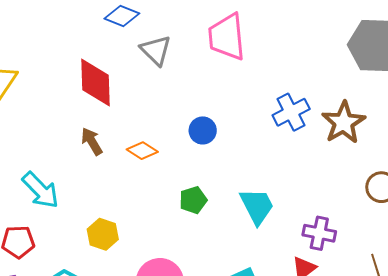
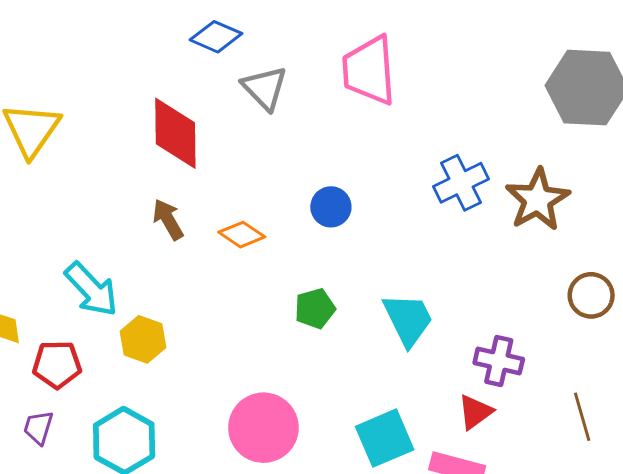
yellow hexagon: (103, 234) -> (143, 339), moved

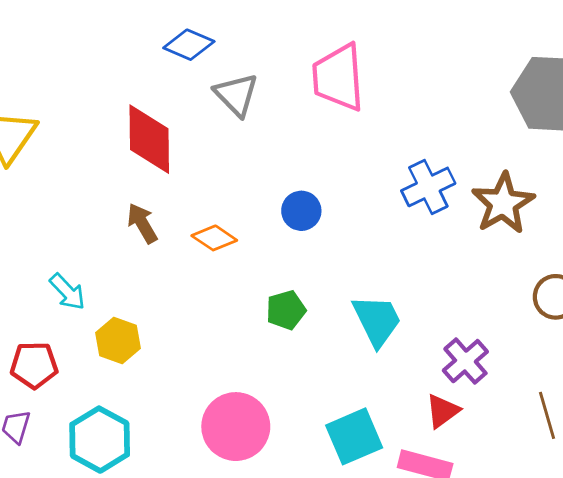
cyan arrow: (91, 289) -> (68, 292), size x0.7
purple cross: (499, 361) -> (465, 361), turned 36

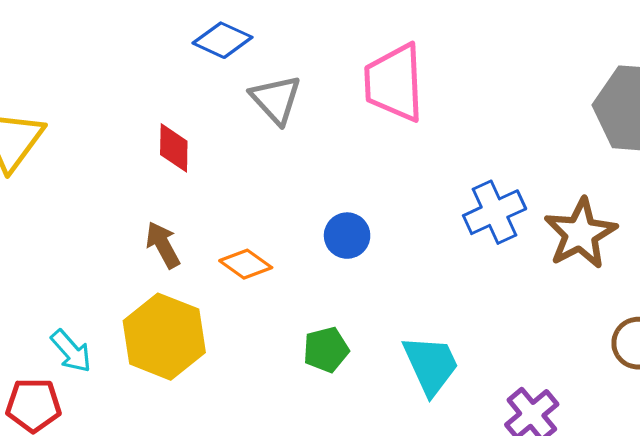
red diamond: (149, 139) -> (174, 148), size x0.6
cyan arrow: (68, 292) -> (71, 351), moved
yellow hexagon: (118, 340) -> (164, 337), moved, size x1.6

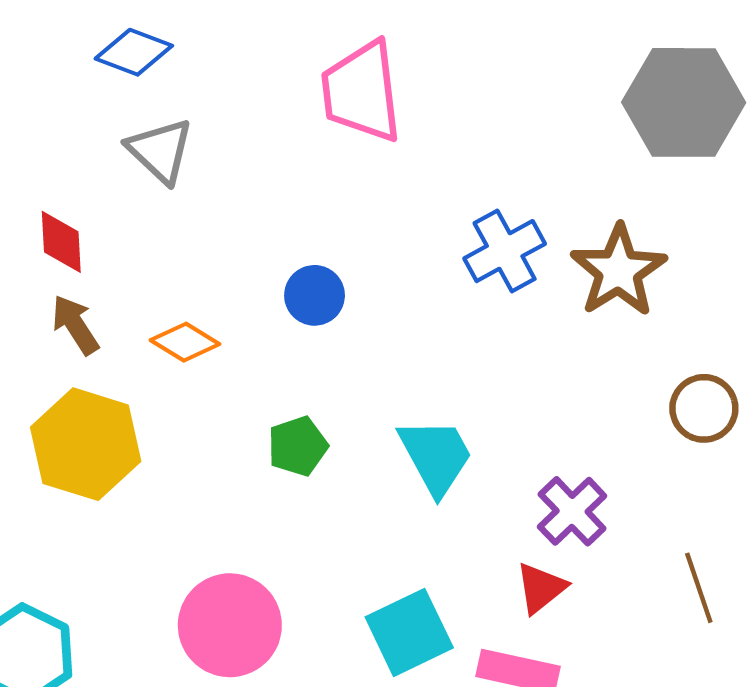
gray triangle: (276, 99) -> (160, 151), moved
red diamond: (174, 148) -> (61, 242), moved

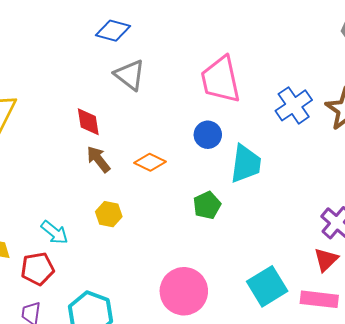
pink trapezoid: (362, 92) -> (221, 80), moved
yellow hexagon: (86, 444) -> (109, 214), size x0.5
cyan trapezoid: (436, 456) -> (246, 164), moved, turned 42

